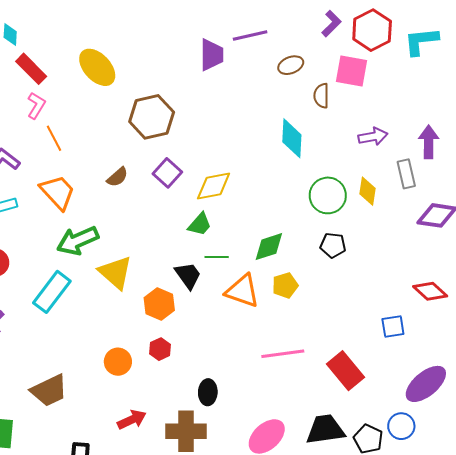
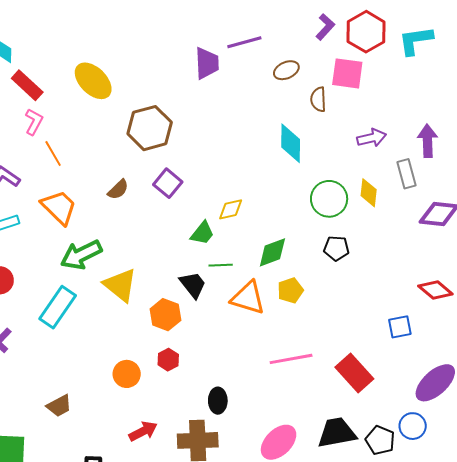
yellow diamond: (214, 186) -> (231, 209), moved, size x0.7
brown trapezoid: (49, 390) -> (59, 406), size x0.7

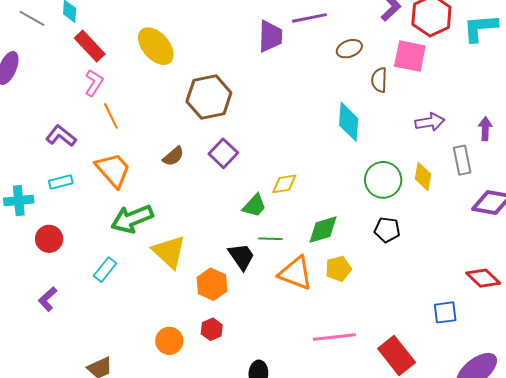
purple arrow: (427, 141) -> (485, 129), size x0.7
cyan rectangle: (58, 307) -> (105, 270), size x0.6

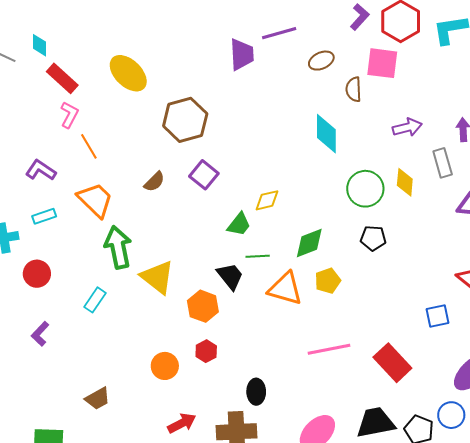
green arrow: (132, 219) -> (118, 247), turned 105

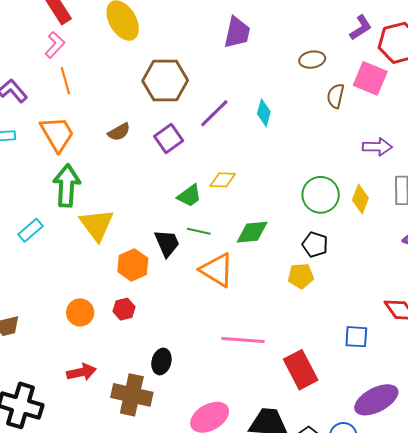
purple line: (279, 33) -> (214, 113), moved, turned -44
cyan diamond: (326, 134) -> (264, 113), moved, size x0.7
yellow pentagon: (328, 281) -> (301, 276), moved

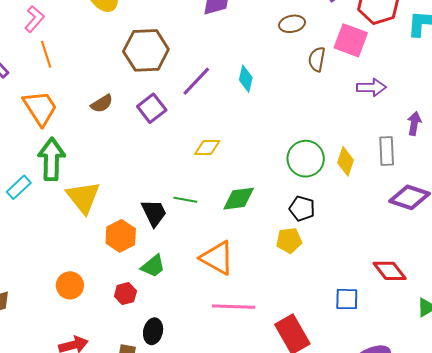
purple arrow: (377, 147) -> (371, 87), moved
green trapezoid: (189, 196) -> (153, 266), moved
cyan rectangle: (30, 230) -> (19, 187), moved
orange triangle: (217, 270) -> (217, 258), moved
red hexagon: (124, 309) -> (125, 294), moved

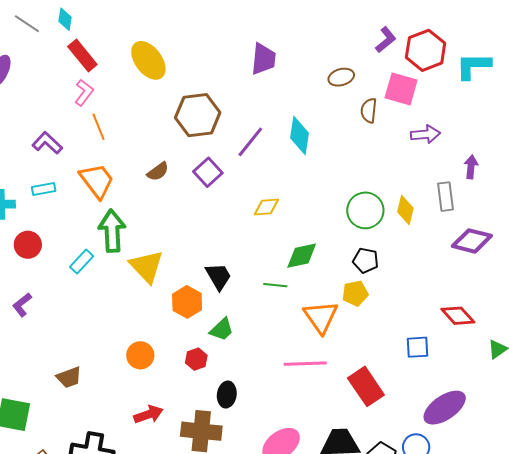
cyan diamond: (246, 79) -> (299, 136), size x1.4
green line: (185, 200) -> (275, 285), moved
orange triangle: (217, 258) -> (321, 317), moved, turned 30

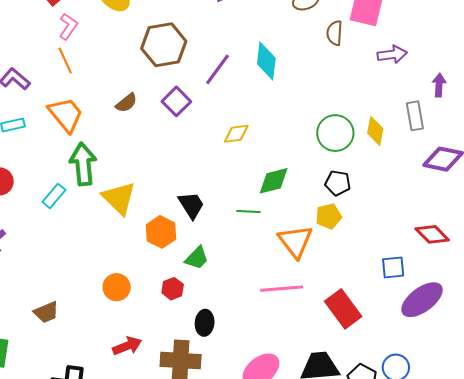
pink L-shape: (84, 93) -> (68, 26), moved
purple ellipse: (445, 408) -> (422, 300), moved

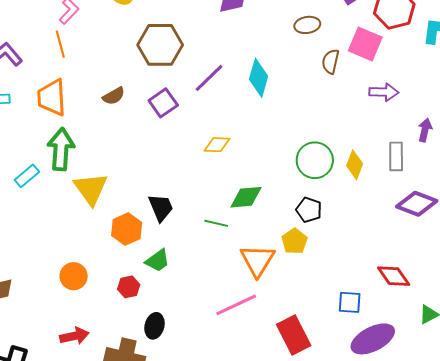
orange trapezoid: (66, 115) -> (52, 98), turned -153
yellow pentagon: (329, 216) -> (294, 241), turned -30
pink line: (282, 289) -> (236, 305), turned -30

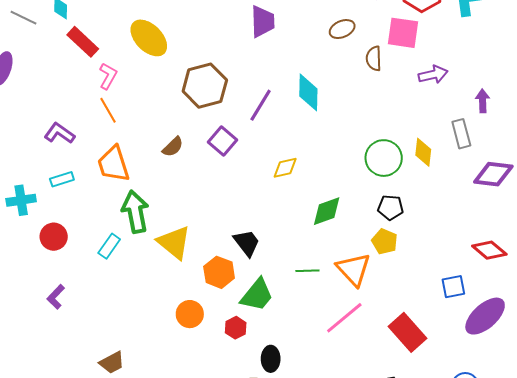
green line: (216, 223) -> (307, 271), moved
green trapezoid: (157, 261) -> (257, 295), size x1.4
orange circle: (74, 276) -> (190, 314), moved

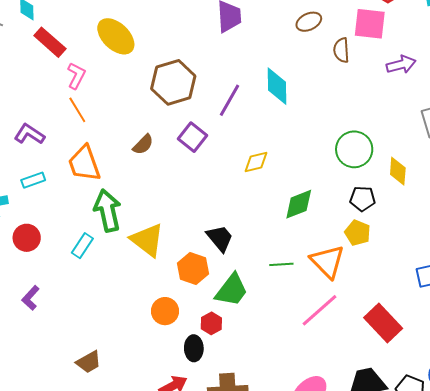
yellow diamond: (423, 152) -> (398, 171), moved
black ellipse: (271, 359) -> (194, 348), moved

